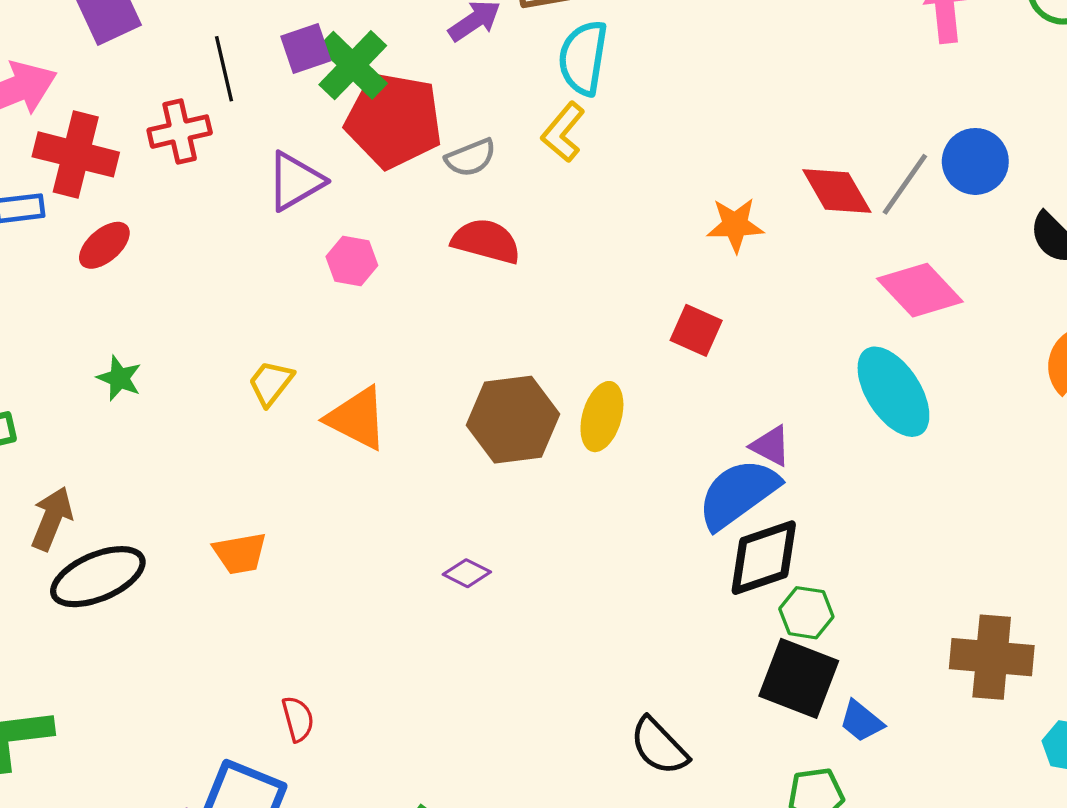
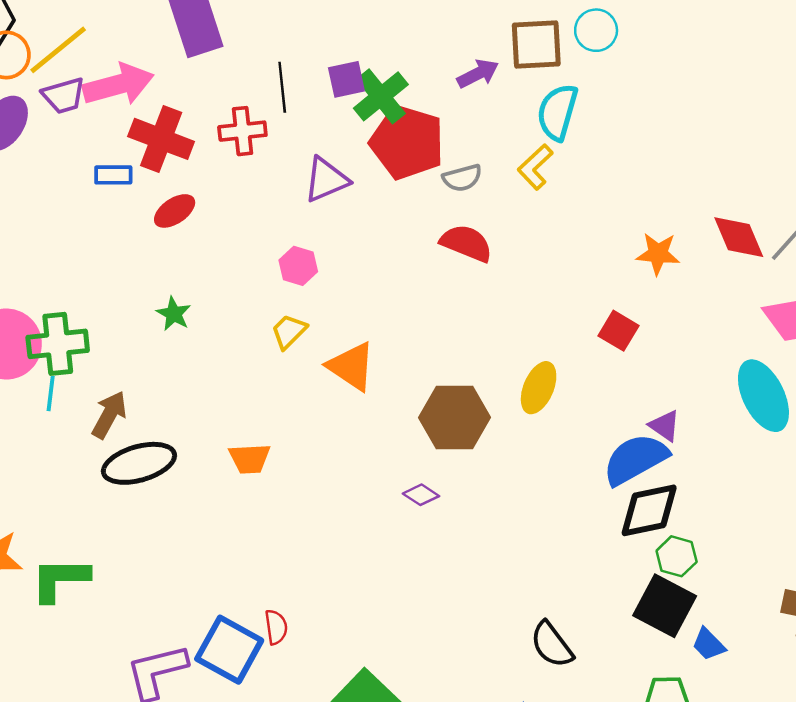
pink hexagon: (352, 261) -> (298, 266), moved
brown hexagon: (513, 420) -> (454, 417), moved
red semicircle: (298, 719) -> (276, 627), moved

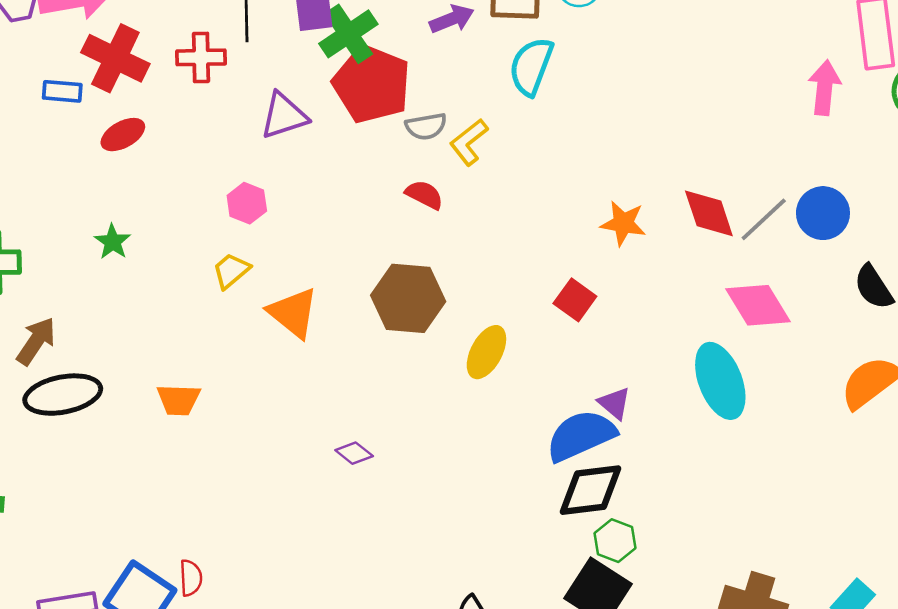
yellow L-shape: (535, 167) -> (469, 142), moved
red semicircle: (466, 243) -> (424, 195), size x0.7
brown hexagon: (454, 417) -> (408, 298), moved

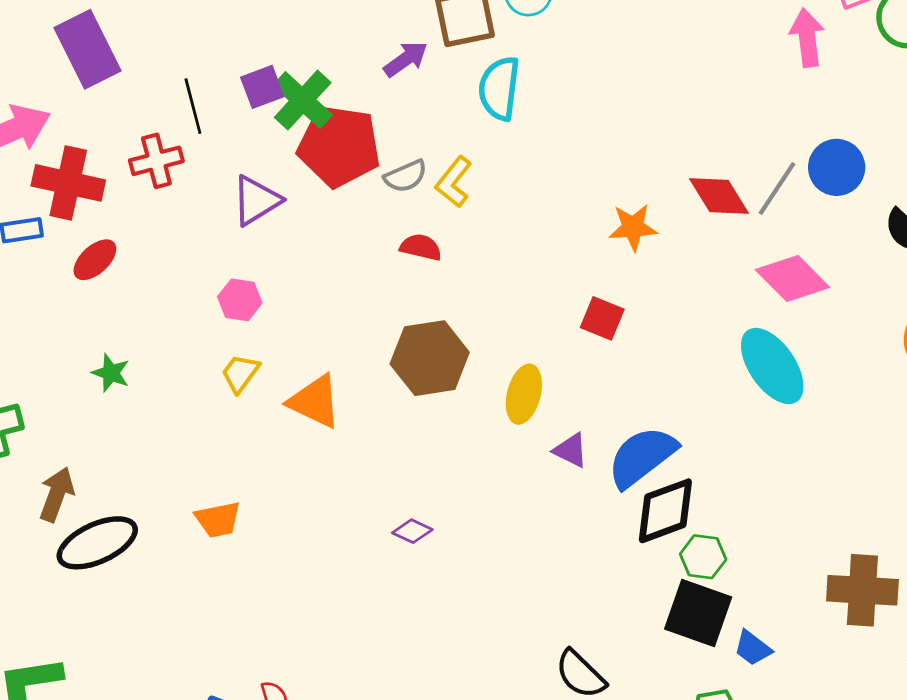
purple triangle: (614, 403) -> (571, 450), moved

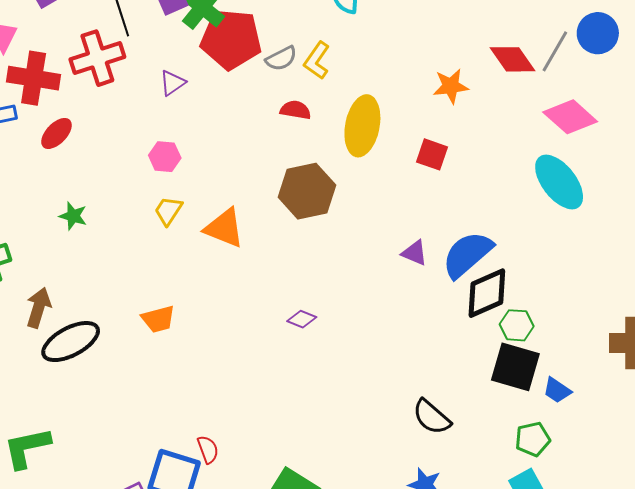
red cross: (156, 161) -> (97, 58), size x1.4
purple triangle: (256, 200) -> (173, 83), size x0.7
yellow ellipse: (524, 394) -> (362, 126), moved, size x1.4

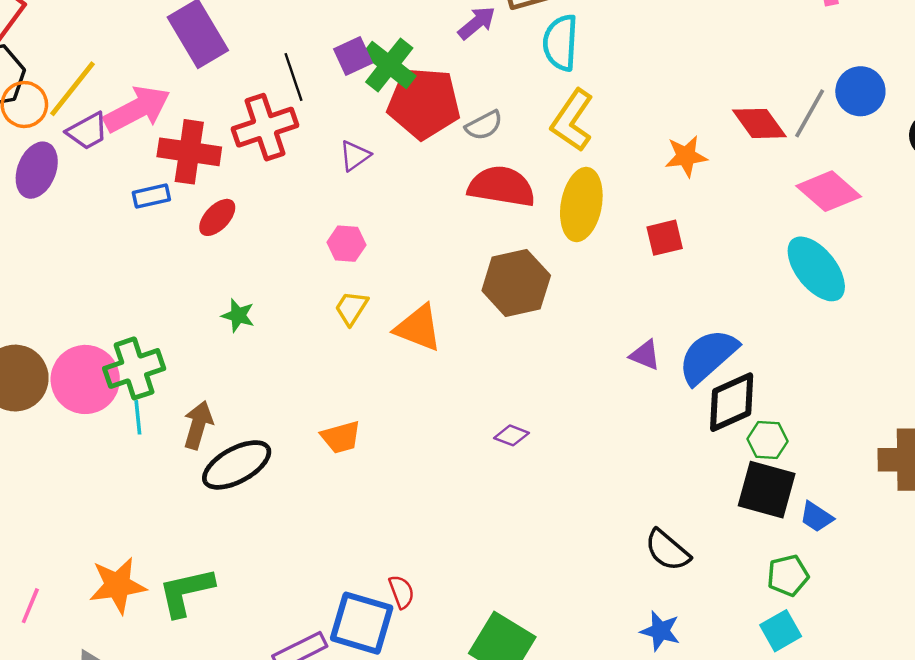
yellow L-shape: (317, 61) -> (572, 120), moved, size x1.4
red semicircle: (296, 110) -> (502, 186), size x1.8
red square: (432, 154) -> (665, 238), turned -32

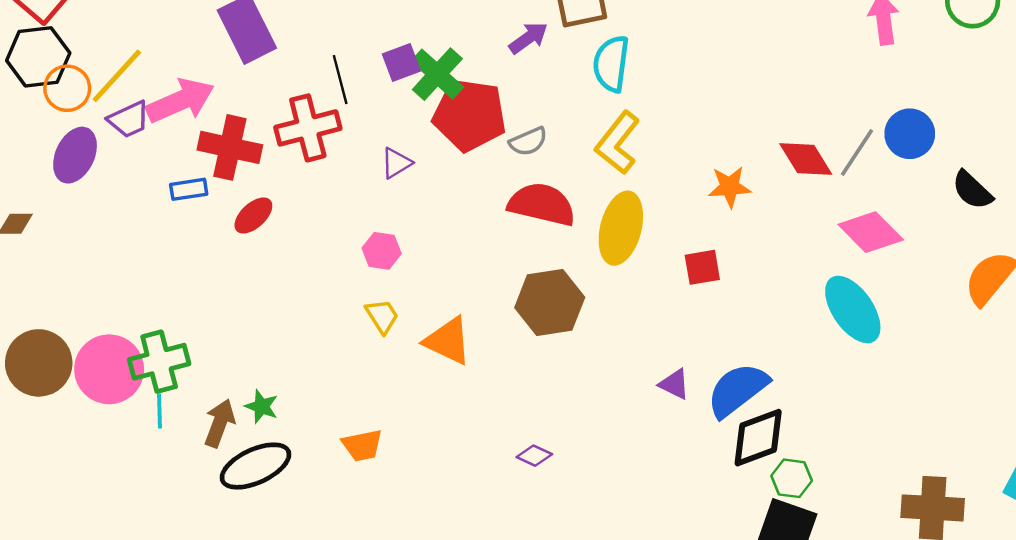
yellow trapezoid: (351, 308) -> (382, 316), turned 111
green star: (238, 315) -> (262, 406), moved

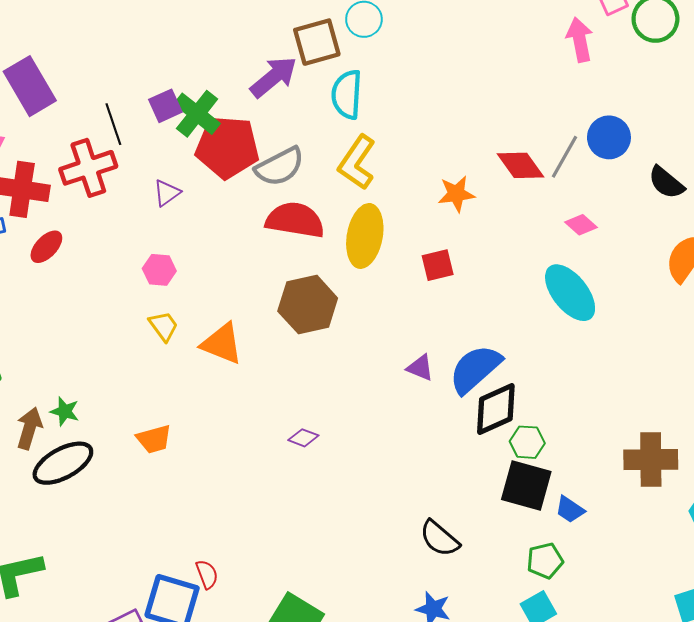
purple arrow: (528, 38) -> (274, 77), size x1.4
gray semicircle: (528, 142) -> (280, 167), size x1.5
pink diamond: (871, 232) -> (581, 225), size x0.6

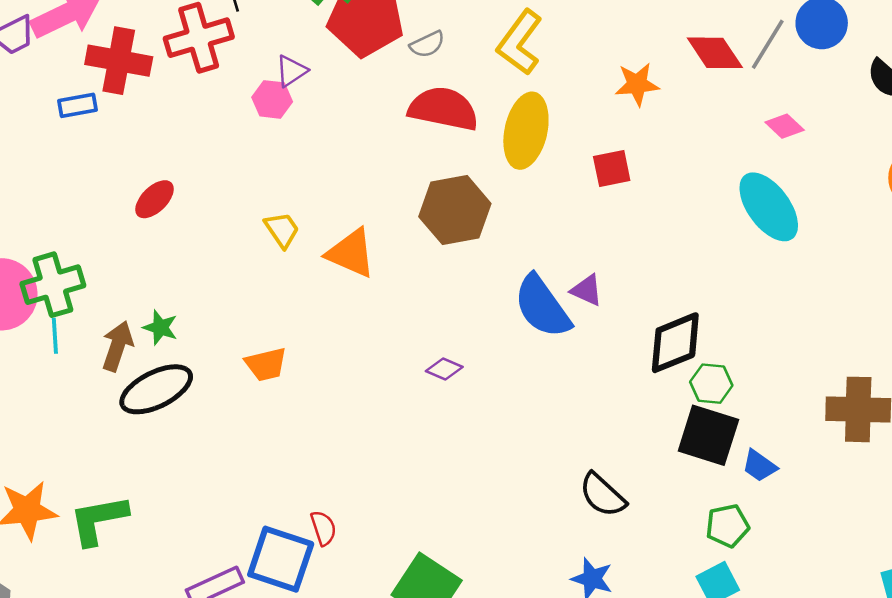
gray semicircle: (280, 167) -> (427, 44), size x0.6
red ellipse: (46, 247) -> (155, 199), moved
pink hexagon: (159, 270) -> (272, 99), moved
blue semicircle: (475, 369) -> (542, 307), moved, turned -86

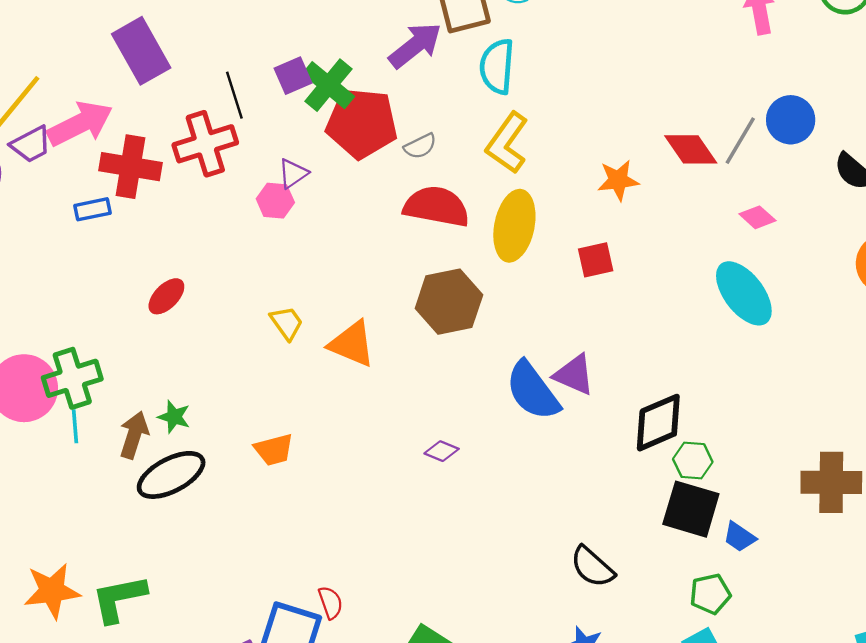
purple triangle: (587, 290) -> (574, 375), size x1.4

